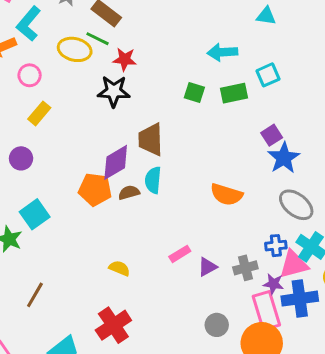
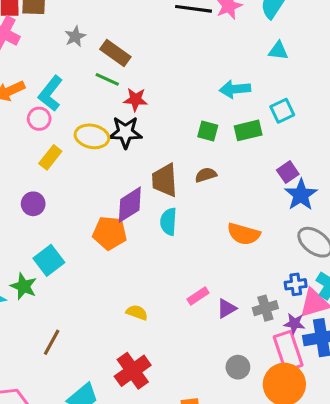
cyan L-shape: (29, 24) -> (51, 93), moved
yellow ellipse: (75, 49) -> (92, 136), moved
brown semicircle: (129, 192) -> (206, 175), moved

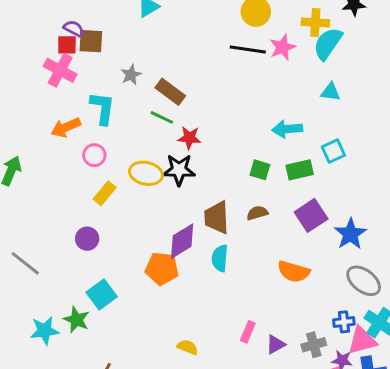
cyan L-shape: (51, 93) -> (102, 108), moved, turned 148
purple square: (288, 172) -> (311, 215), moved, size x1.5
pink rectangle: (198, 296) -> (248, 332), turned -35

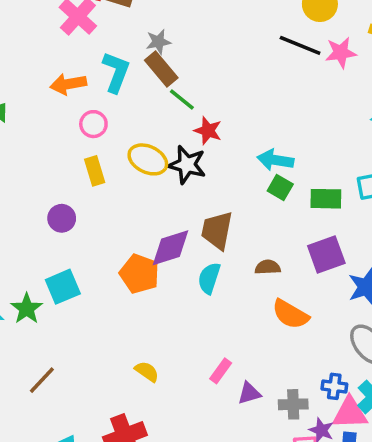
brown rectangle: (170, 92) -> (161, 69), moved
cyan arrow: (287, 129) -> (275, 160), moved
yellow rectangle: (105, 193) -> (95, 171), turned -70
brown semicircle: (257, 213) -> (268, 267), moved

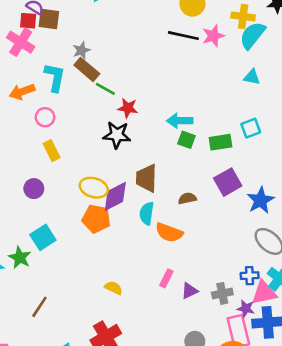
yellow ellipse: (148, 159) -> (94, 188), moved
orange semicircle: (290, 314) -> (169, 232), moved

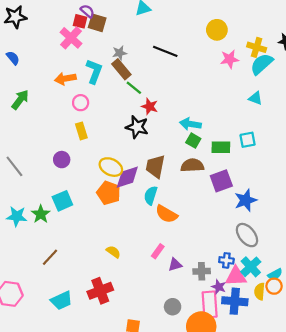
black line: (183, 36) -> (165, 51), moved
brown semicircle: (187, 198) -> (192, 165), moved, size x1.5

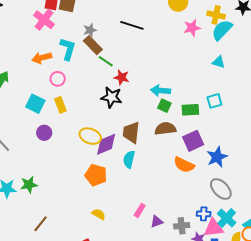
orange pentagon: (109, 193) -> (96, 175), moved
cyan square: (62, 201) -> (35, 104), moved, turned -36
green star: (41, 214) -> (29, 185), turned 30
orange semicircle: (166, 214) -> (184, 165), moved

